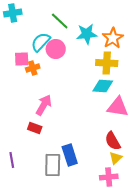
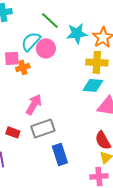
red rectangle: (35, 128) -> (13, 132), moved
gray rectangle: (53, 165) -> (43, 128), moved, turned 70

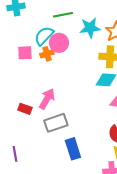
green line: (50, 20) -> (63, 15), turned -54
orange cross: (23, 67) -> (47, 54), moved
red rectangle: (13, 132) -> (25, 109), moved

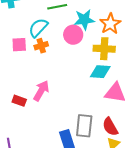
pink circle: (59, 43) -> (73, 35), moved
gray rectangle: (56, 123) -> (84, 126), moved, turned -65

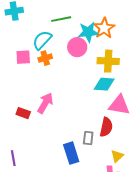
orange star: (110, 24) -> (104, 28), moved
gray rectangle: (84, 126) -> (88, 138), size x0.6
red semicircle: (110, 127) -> (106, 127), moved, turned -138

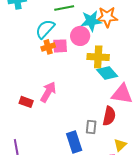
orange star: (104, 28) -> (107, 17), turned 30
pink square: (23, 57) -> (60, 46), moved
yellow cross: (108, 61) -> (98, 57), moved
cyan diamond: (104, 84) -> (107, 73), turned 45

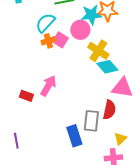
pink square: (60, 46) -> (60, 40), turned 35
yellow cross: (98, 57) -> (98, 51), turned 30
gray rectangle: (91, 127) -> (91, 121), size x1.5

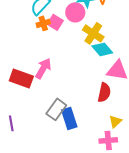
red rectangle: (26, 96) -> (21, 78), size x1.6
gray rectangle: (91, 121) -> (56, 109), moved, turned 30

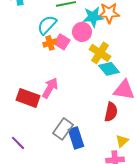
purple line: (11, 123) -> (18, 143), turned -35

